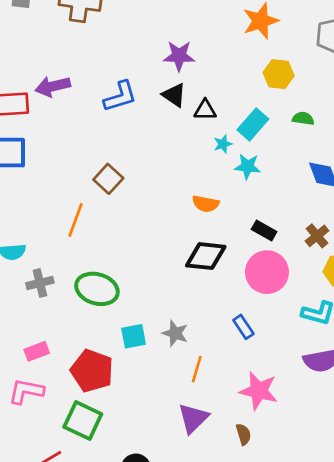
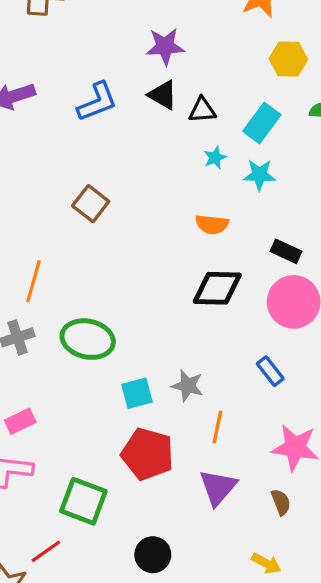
cyan star: (223, 144) -> (215, 158), moved
orange line: (75, 220) -> (33, 281), moved
red pentagon: (92, 371) -> (148, 454), moved

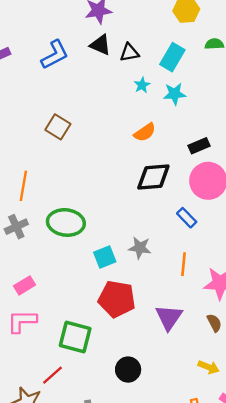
orange semicircle: (212, 224) -> (145, 132), turned -35
black rectangle: (286, 251) -> (199, 146), turned -42
blue rectangle: (270, 371) -> (187, 218), moved
orange line: (217, 427) -> (183, 264), moved

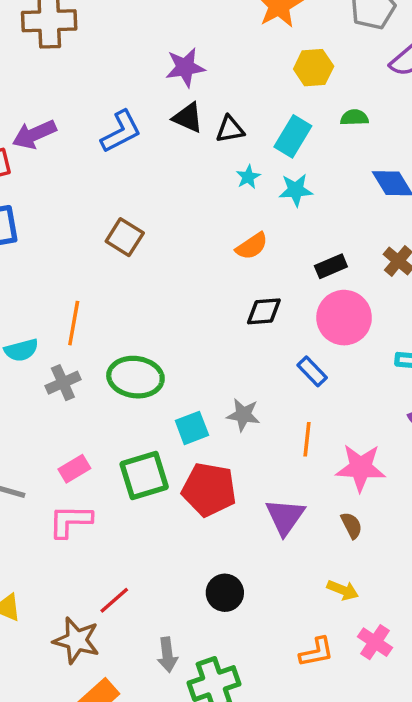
black diamond: (153, 177) -> (264, 311), size x0.7
green square: (75, 337) -> (144, 476), moved, turned -32

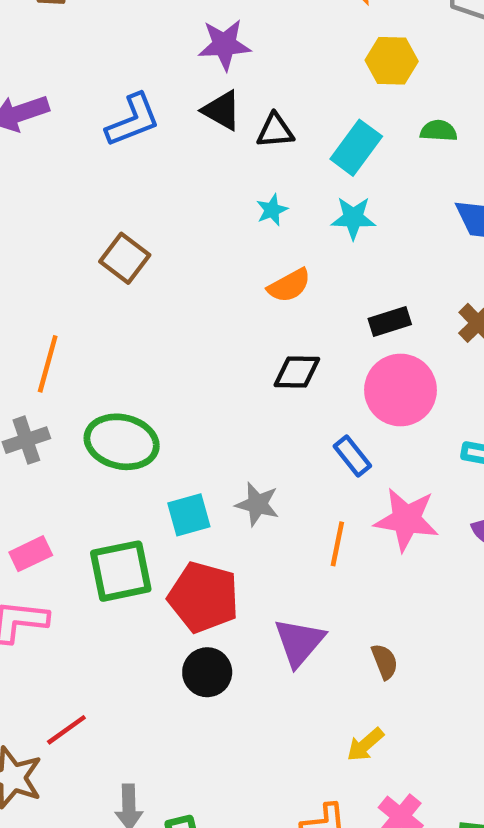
cyan star: (248, 177) -> (272, 210), moved
pink star: (361, 468) -> (406, 520), moved
yellow arrow: (343, 590) -> (365, 745), turned 112
black circle: (225, 593) -> (207, 672), moved

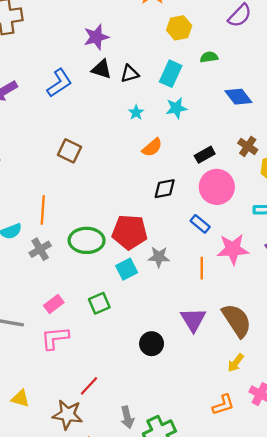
green square: (121, 571) -> (99, 303), size x0.7
red pentagon: (204, 597) -> (130, 232), moved
brown semicircle: (385, 662) -> (237, 320), size x2.0

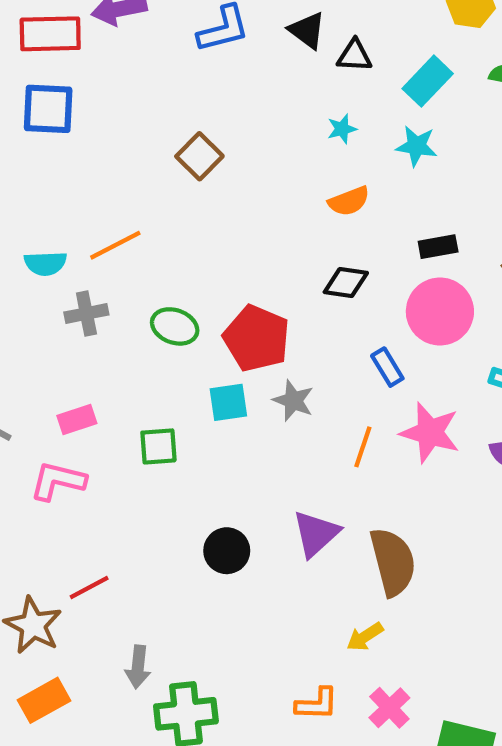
orange line: (43, 210) -> (115, 245), turned 40
green ellipse: (87, 240) -> (175, 326), size x0.7

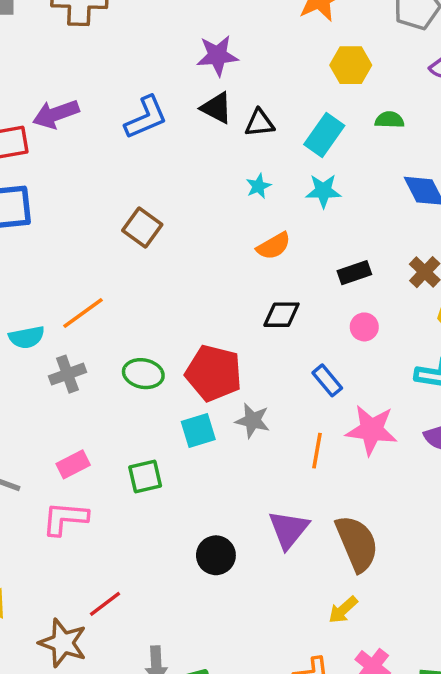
pink circle: (440, 311) -> (364, 327), size x0.5

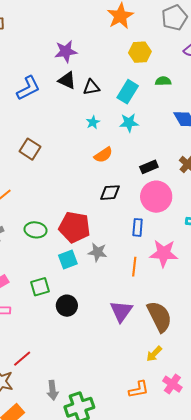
pink circle: (364, 327) -> (156, 197), size x2.0
blue rectangle: (327, 380) -> (138, 227), turned 48
black circle: (216, 555) -> (67, 306), moved

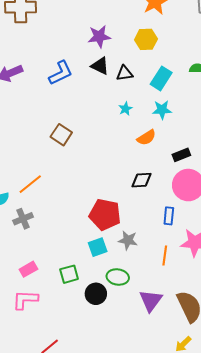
yellow hexagon: (140, 52) -> (146, 39), moved
orange semicircle: (103, 155) -> (146, 138), moved
green ellipse: (36, 230) -> (118, 277), moved

